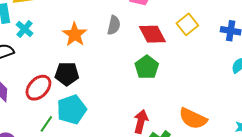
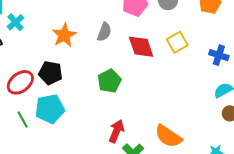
green pentagon: (147, 67) -> (109, 81), moved
green line: (46, 124) -> (23, 119), turned -72

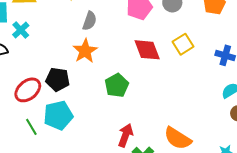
gray semicircle: (104, 32) -> (90, 21), moved
orange star: (64, 35) -> (85, 51), moved

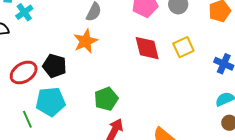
green pentagon: (117, 85) -> (106, 99), moved
green line: (31, 127) -> (27, 119), moved

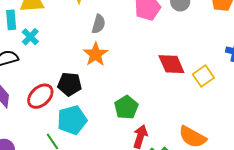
yellow square: (183, 47) -> (203, 76), moved
red diamond: (147, 48) -> (171, 64), moved

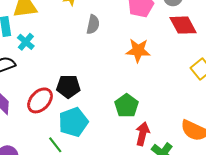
orange star: (96, 54) -> (138, 50), moved, turned -30
red diamond: (171, 64) -> (183, 25), moved

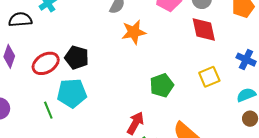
orange star: (138, 50) -> (134, 32), moved, turned -30
green pentagon: (127, 106) -> (162, 85), moved

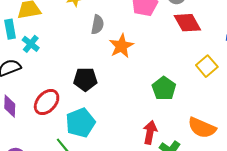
black pentagon: (77, 58) -> (85, 79), moved

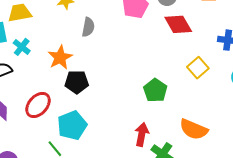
orange star: (121, 46) -> (60, 57), moved

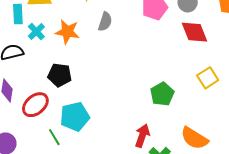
orange star: (60, 57) -> (67, 32), moved, turned 30
black pentagon: (77, 82) -> (60, 75), moved
red ellipse: (38, 105) -> (35, 105), moved

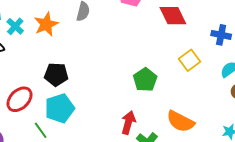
orange star: (67, 32) -> (46, 24), turned -30
black pentagon: (60, 75) -> (56, 74), moved

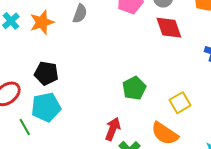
yellow square: (189, 60) -> (180, 103), moved

